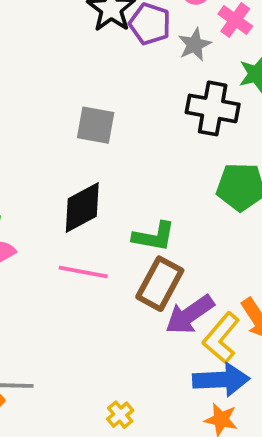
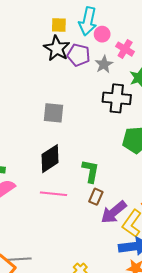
green L-shape: (154, 236) -> (90, 171), turned -85
brown rectangle: (160, 284) -> (96, 197), size x0.6

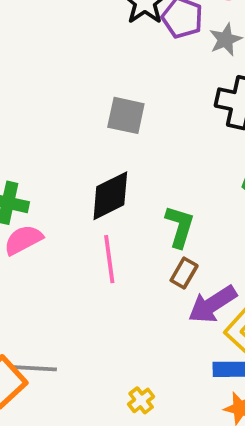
pink line: (54, 194) -> (109, 259), turned 70

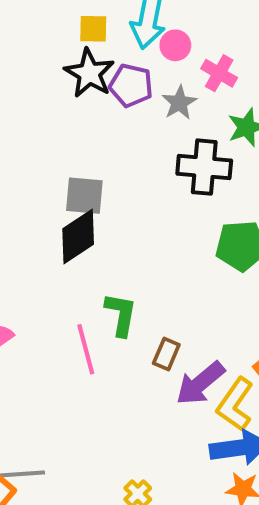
black diamond: (110, 196) -> (78, 236), moved
green L-shape: (180, 226) -> (121, 314), moved

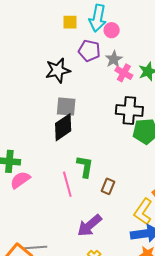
black star: (89, 73) -> (58, 70), moved, turned 30
pink cross: (219, 73) -> (124, 73), moved
black cross: (204, 167) -> (129, 110), moved
purple arrow: (200, 383) -> (90, 225), moved

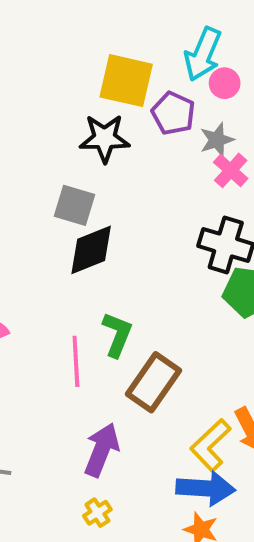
yellow square: (70, 22) -> (126, 81), moved, size x1.8
gray square: (66, 107) -> (74, 205), moved
brown rectangle: (108, 186) -> (153, 382), size x1.8
purple arrow: (90, 225) -> (102, 450), turned 140

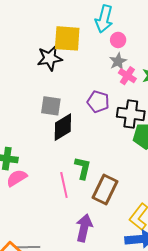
pink circle: (225, 83) -> (118, 40), moved
purple pentagon: (173, 113) -> (98, 102), moved
black star: (105, 138) -> (50, 58), moved

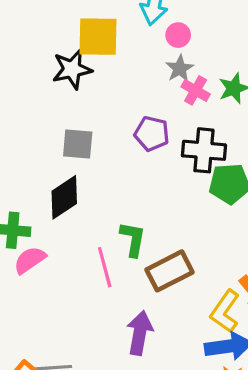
black diamond: (63, 127) -> (64, 197), moved
brown rectangle: (105, 189) -> (169, 271), turned 40

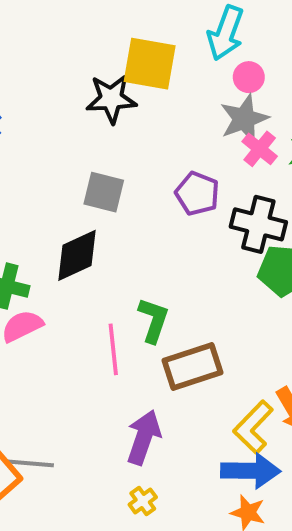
gray star: (180, 69) -> (244, 119), size x1.4

